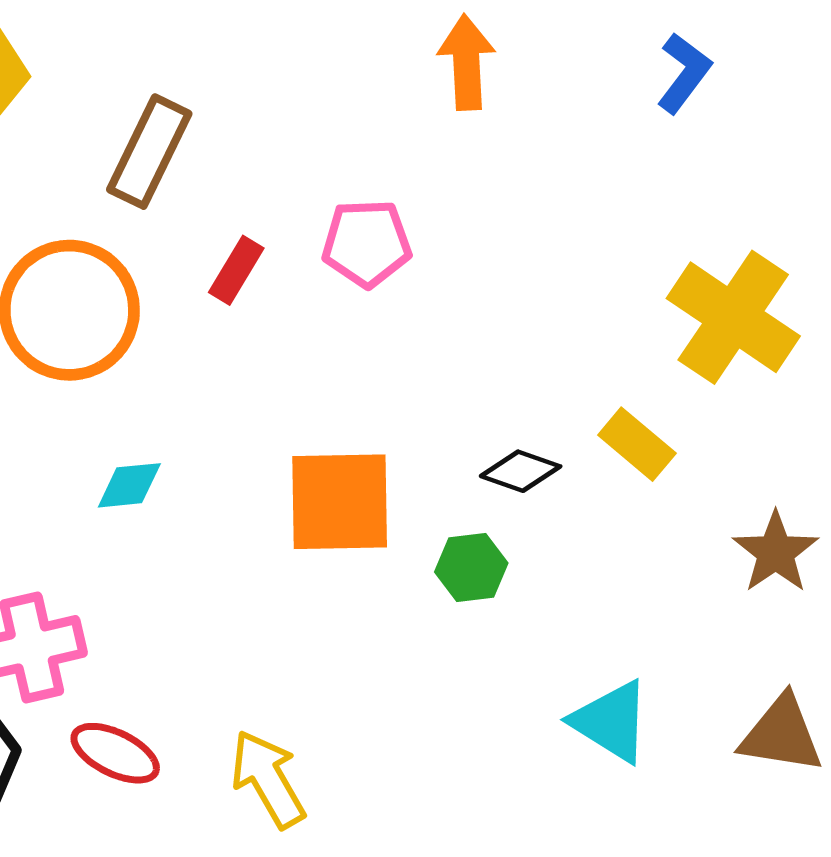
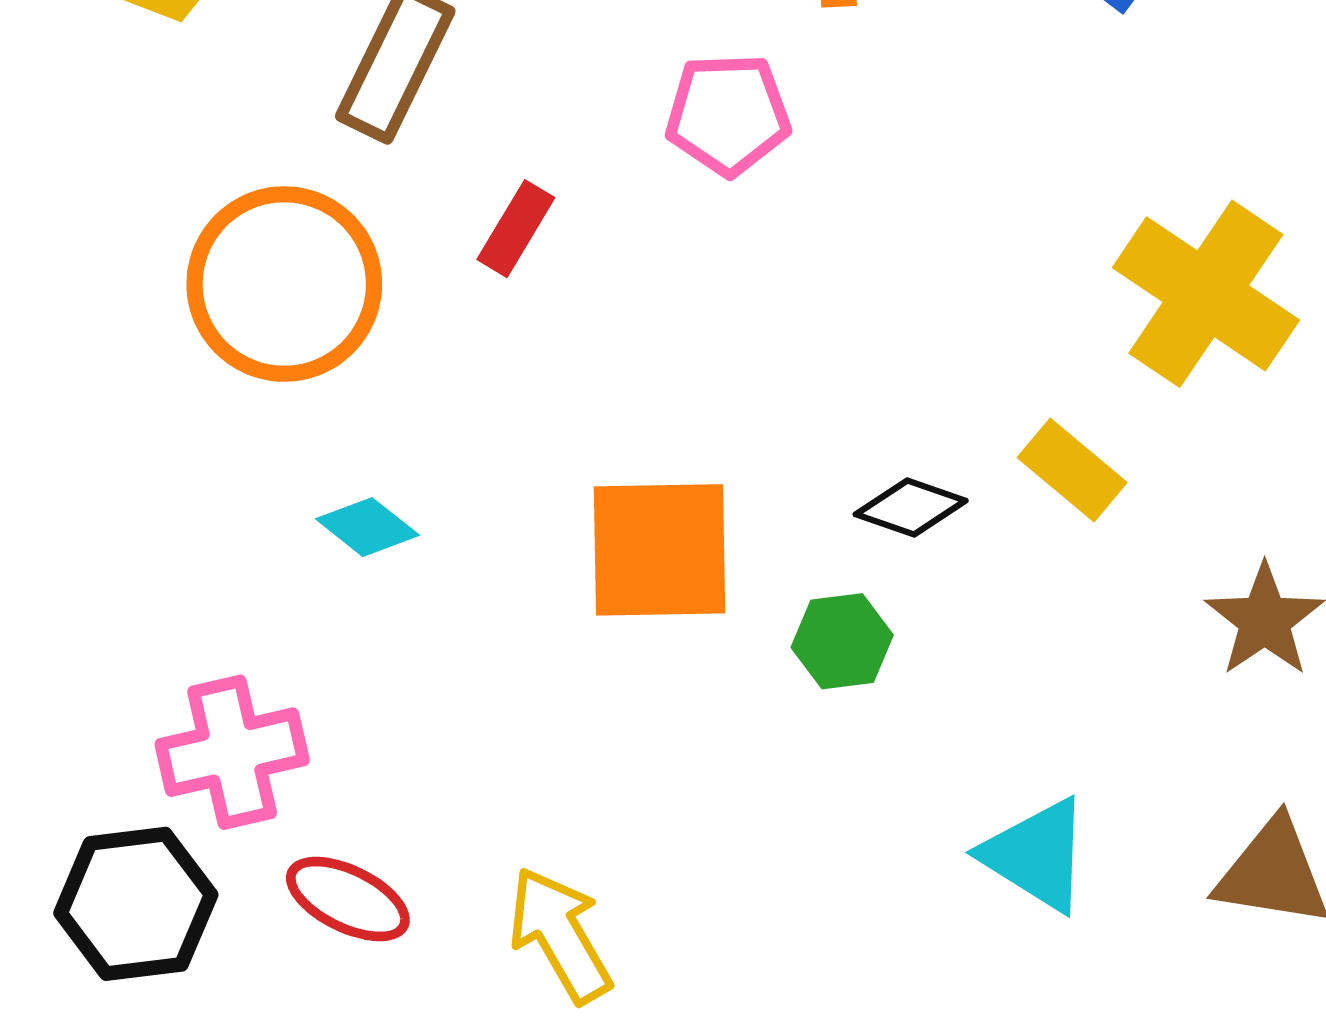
pink pentagon: (367, 243) -> (728, 114), moved
cyan diamond: (129, 485) -> (367, 527), turned 44

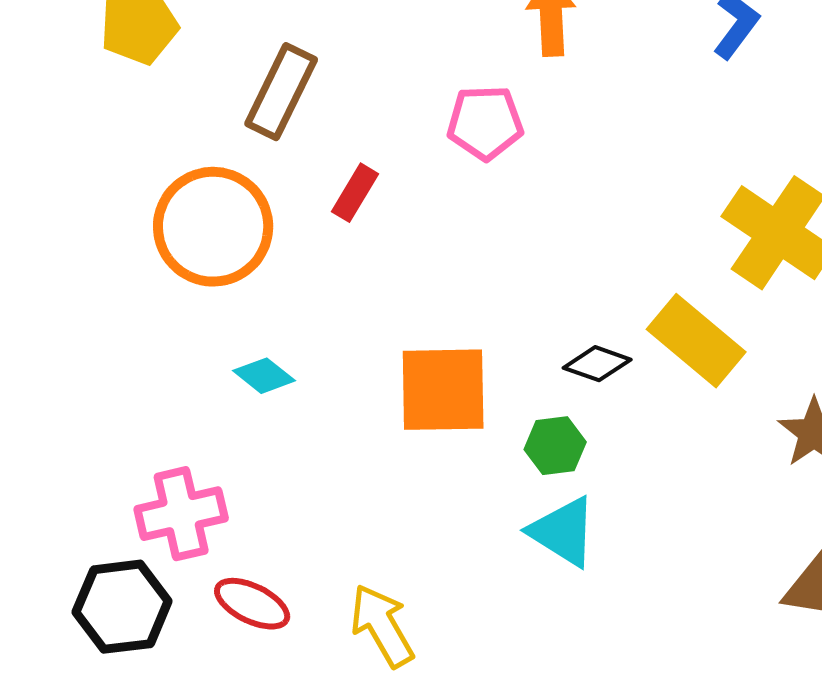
yellow rectangle: (1072, 470) -> (696, 341), size x1.5
cyan triangle: (1036, 855) -> (563, 532), moved

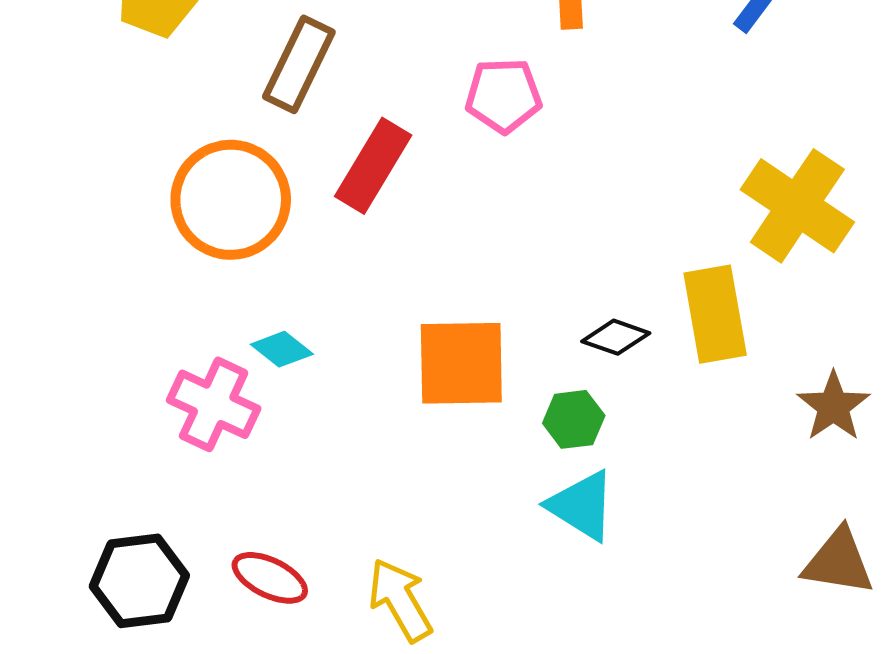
red rectangle: (355, 193) -> (373, 166), size x1.6
yellow rectangle: (696, 341) -> (715, 314), turned 40
pink cross: (181, 514) -> (214, 404), moved, turned 38

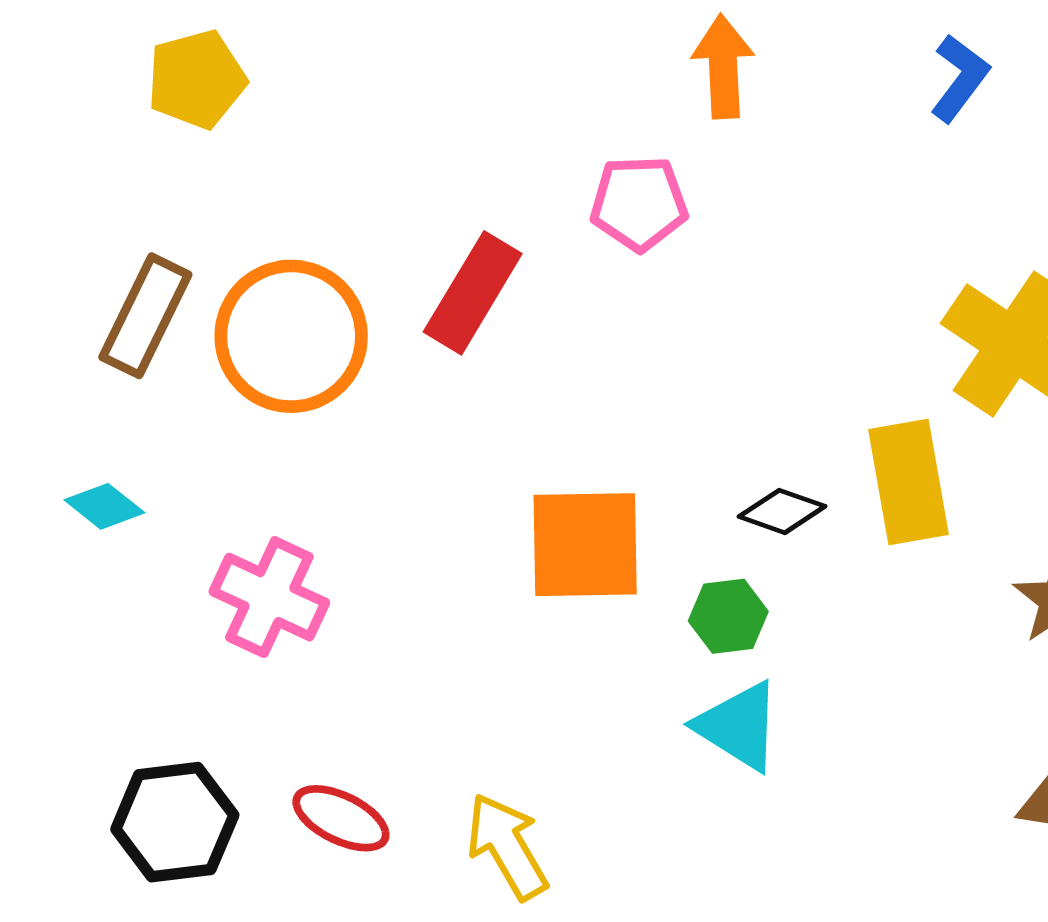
brown rectangle: (299, 64) -> (145, 316), moved
cyan diamond: (282, 349) -> (104, 506), moved

